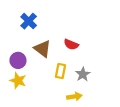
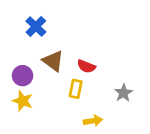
red semicircle: (71, 44) -> (86, 66), moved
gray star: (83, 74) -> (123, 93), moved

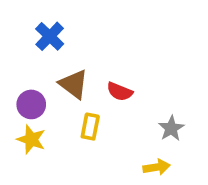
yellow rectangle: (76, 89) -> (90, 127), moved
yellow arrow: (93, 121) -> (157, 167), moved

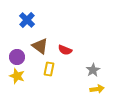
yellow arrow: (157, 167) -> (97, 89), moved

